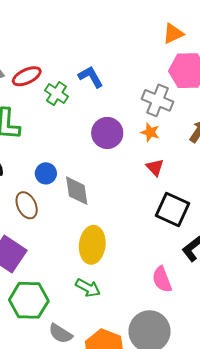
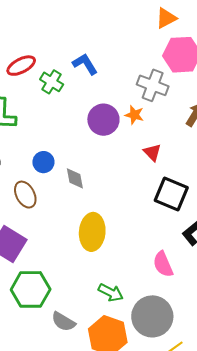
orange star: (150, 132) -> (134, 115), moved
gray diamond: (77, 191) -> (75, 178), size x0.7
green arrow: (88, 288) -> (111, 292), moved

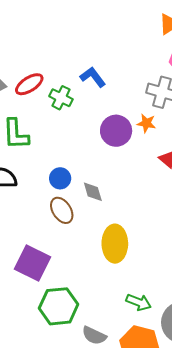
brown ellipse: (25, 195) -> (62, 210), moved

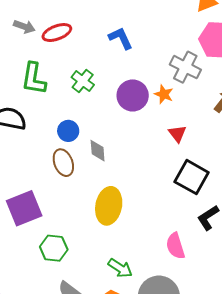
green cross: (61, 98) -> (83, 81), moved
purple square: (33, 263) -> (24, 208), turned 30
green hexagon: (59, 306) -> (54, 248), moved, size x0.7

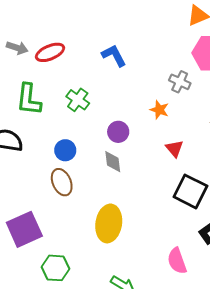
gray cross: (185, 67) -> (180, 82), size x0.7
purple circle: (133, 95) -> (118, 132), moved, size x0.7
gray diamond: (98, 151) -> (113, 162), moved

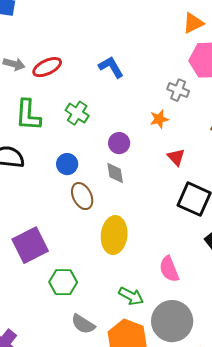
orange star: (159, 110) -> (159, 119), turned -30
brown ellipse: (62, 182) -> (82, 196), moved
pink semicircle: (177, 261) -> (169, 269), moved

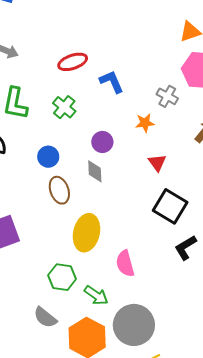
red ellipse: (47, 67) -> (73, 62), moved
blue L-shape: (111, 67) -> (112, 82), moved
pink semicircle: (169, 269) -> (125, 264), moved
green hexagon: (63, 282) -> (62, 277), moved

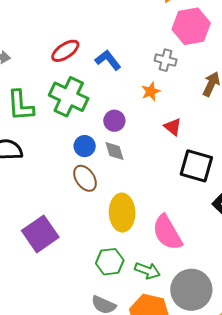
green cross: (64, 107) -> (69, 97), size x1.6
blue circle: (48, 157) -> (85, 146), moved
pink semicircle: (125, 264) -> (167, 233), size x1.4

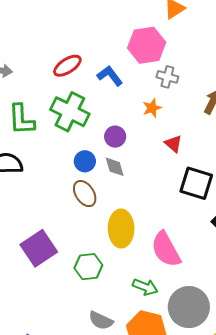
pink hexagon: (191, 26) -> (147, 45), moved
green hexagon: (110, 262) -> (88, 267), moved

